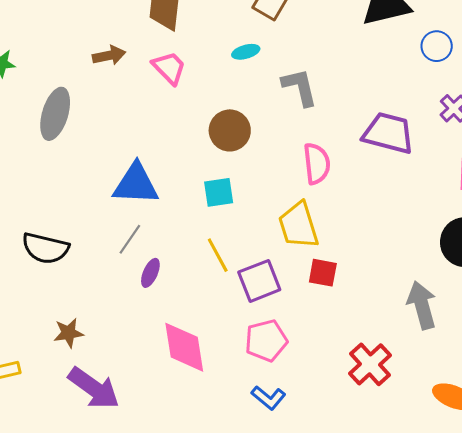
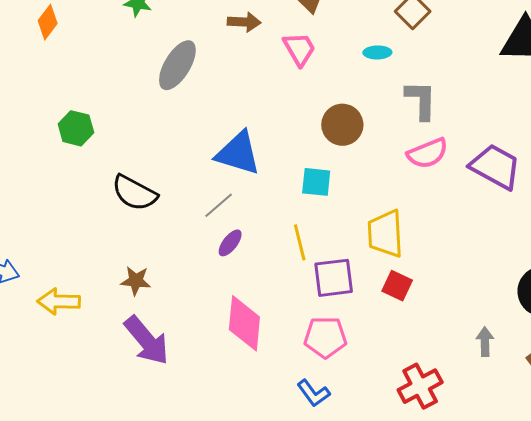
pink semicircle: (317, 164) -> (428, 153), moved, turned 60
gray arrow: (422, 305) -> (485, 342), size x0.6

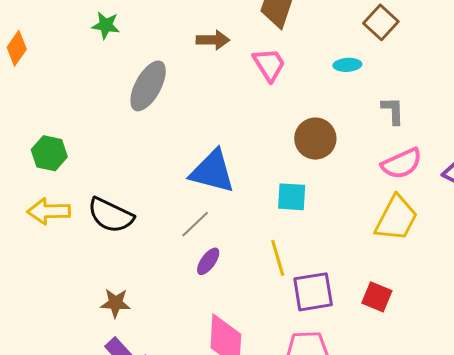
gray L-shape: (421, 100) -> (393, 111), size x0.7
yellow trapezoid: (385, 234) -> (396, 218), moved, turned -147
yellow arrow: (59, 301) -> (49, 211), moved

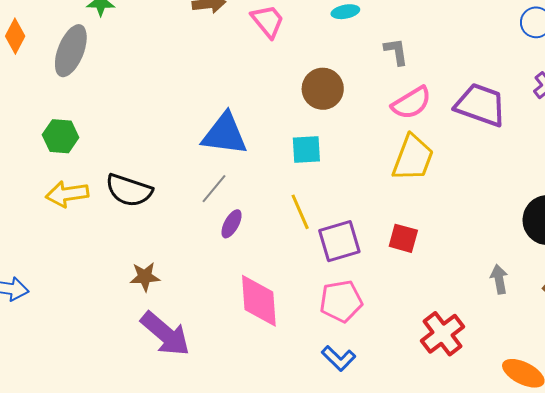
gray ellipse: (148, 86) -> (71, 51), moved

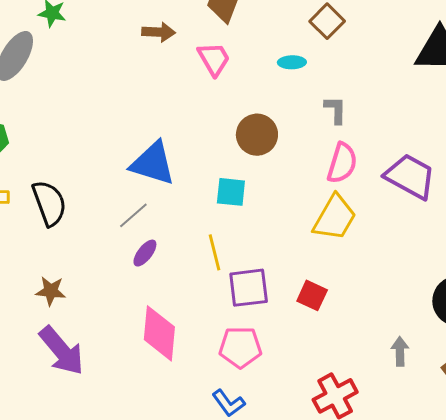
pink semicircle: (411, 103) -> (342, 163), turned -51
black semicircle: (129, 190) -> (49, 203), turned -138

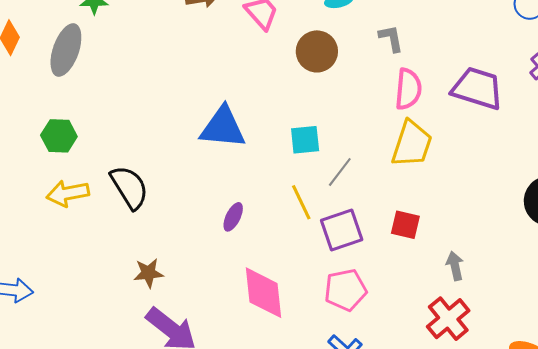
brown circle: (257, 135) -> (317, 51), moved
gray line: (133, 215) -> (340, 172), moved
gray arrow: (400, 351) -> (455, 266), moved

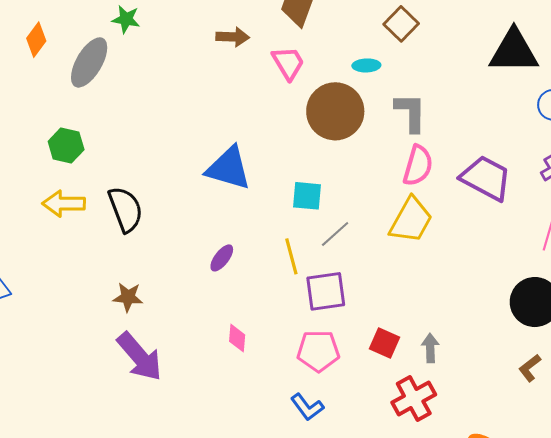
gray L-shape: (391, 38) -> (411, 112), size x1.4
brown circle: (317, 51) -> (335, 111), size x1.4
red square: (405, 225) -> (385, 343), moved
pink diamond: (263, 293) -> (237, 338), size x0.5

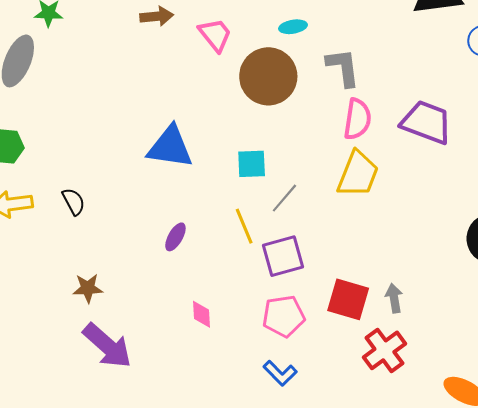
black semicircle: (125, 209) -> (73, 202), size x0.6
red square: (385, 343) -> (348, 299), size x1.4

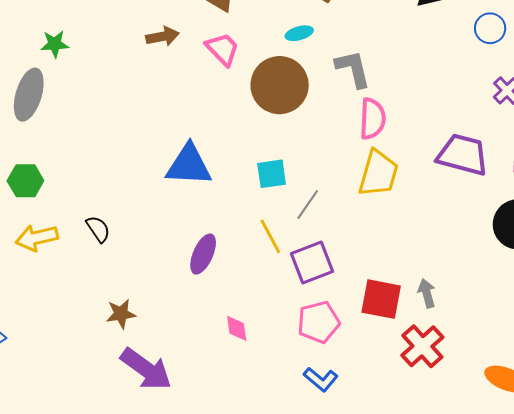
purple trapezoid: (427, 122) -> (463, 155), moved
purple ellipse: (175, 237) -> (203, 254), size x1.4

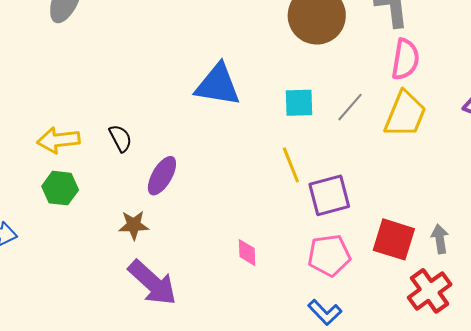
green hexagon: (25, 181) -> (60, 188), moved
gray line: (308, 205) -> (350, 107), moved
purple ellipse: (203, 254) -> (162, 176), moved

